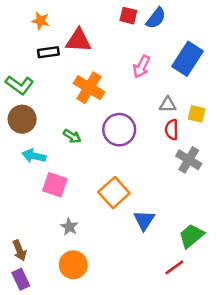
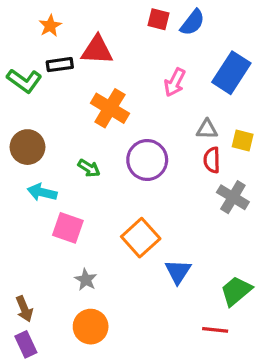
orange star: (40, 21) -> (50, 26), turned 30
green L-shape: (19, 85) -> (24, 81), moved
red line: (174, 267) -> (215, 330), turned 42

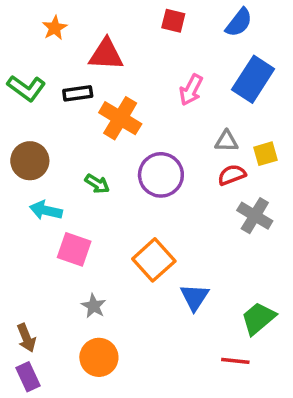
blue semicircle: (192, 23) -> (239, 23), moved
black rectangle: (60, 65) -> (78, 93), moved
yellow square: (243, 141) -> (265, 154), turned -30
red semicircle: (212, 160) -> (232, 175), turned 70

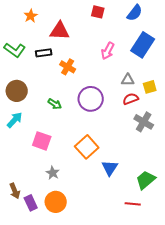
orange cross: (120, 118) -> (68, 67), size x0.7
cyan arrow: (46, 210) -> (15, 120), moved, turned 120
purple rectangle: (28, 377) -> (31, 203), moved

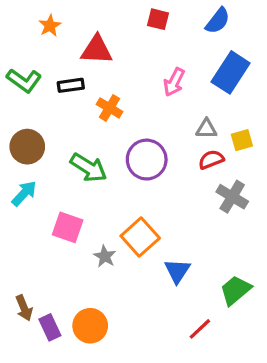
green arrow: (55, 104) -> (89, 168), size x1.6
gray star: (53, 173) -> (105, 256), moved
red line: (133, 204) -> (200, 329), moved, turned -49

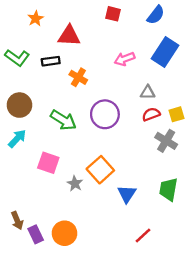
pink arrow: (174, 82) -> (125, 59), turned 42
yellow square: (242, 140) -> (177, 114), moved
green trapezoid: (235, 290) -> (168, 189), moved, turned -40

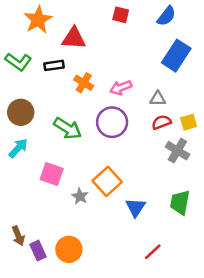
orange star: (36, 18) -> (38, 20), size x1.6
pink arrow: (125, 59) -> (121, 88), moved

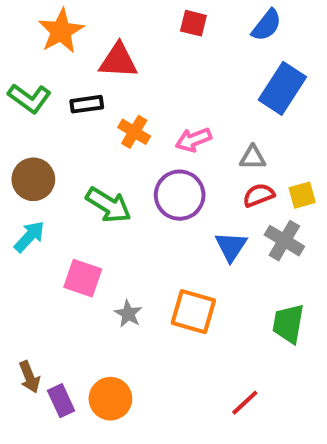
orange square: (107, 181) -> (193, 312), moved, turned -32
blue triangle: (136, 207) -> (231, 246), moved

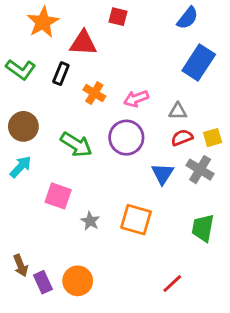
red square: (193, 23) -> (118, 17), moved
black rectangle: (87, 104) -> (61, 74), turned -60

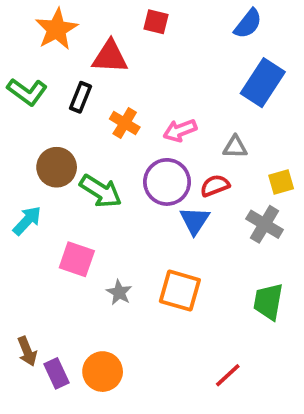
brown circle: (23, 126) -> (57, 167), moved
red semicircle: (182, 138) -> (215, 186), moved
blue triangle: (162, 174) -> (195, 221), moved

